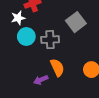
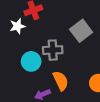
cyan circle: (26, 36) -> (31, 61), moved

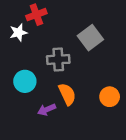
cyan circle: (31, 61) -> (25, 81), moved

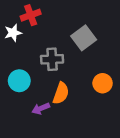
orange semicircle: (67, 94) -> (61, 93), turned 45
orange circle: (110, 97) -> (103, 83), moved

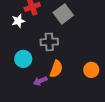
gray square: (84, 38) -> (63, 14), moved
orange circle: (103, 83) -> (91, 70), moved

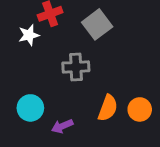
cyan circle: (23, 59) -> (30, 108), moved
orange semicircle: (56, 69) -> (108, 108), moved

